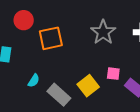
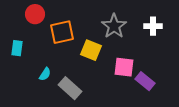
pink square: (113, 74) -> (124, 67), size x1.5
yellow square: (88, 86) -> (91, 50), moved, turned -30

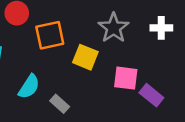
cyan semicircle: (45, 74) -> (29, 87), size x1.5
gray rectangle: (70, 88) -> (60, 104), size x0.7

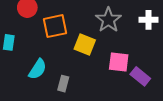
gray rectangle: (60, 104) -> (63, 84), turned 63

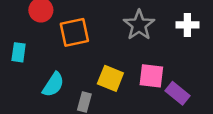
yellow square: (85, 45) -> (110, 78), moved

